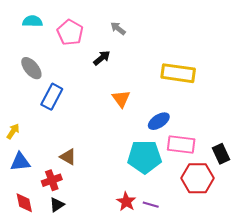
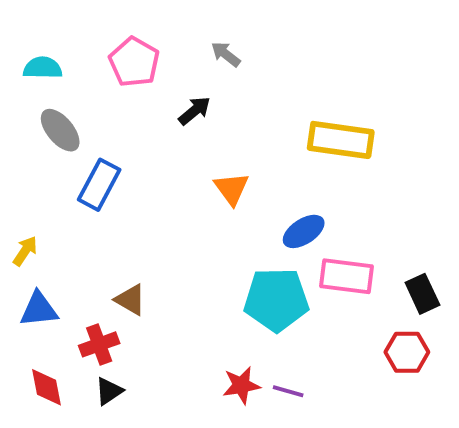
cyan semicircle: (32, 21) -> (43, 68), moved
red hexagon: (198, 178) -> (407, 352), moved, size x0.7
red star: (126, 202) -> (241, 385), turned 30

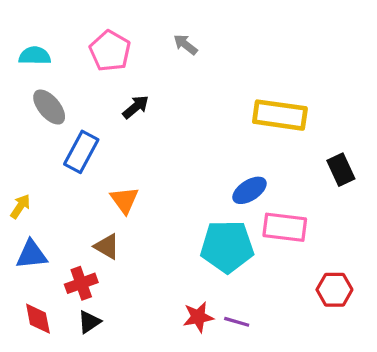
black arrow: (195, 111) -> (136, 107), moved
orange triangle: (232, 189) -> (124, 200), moved
black rectangle: (422, 294) -> (341, 170), moved

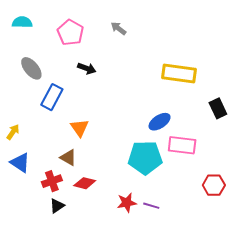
cyan semicircle: (35, 56) -> (22, 22), moved
black arrow: (136, 107) -> (87, 68), turned 60
blue triangle: (32, 254) -> (20, 163), turned 40
red diamond: (38, 319) -> (85, 183), moved, turned -65

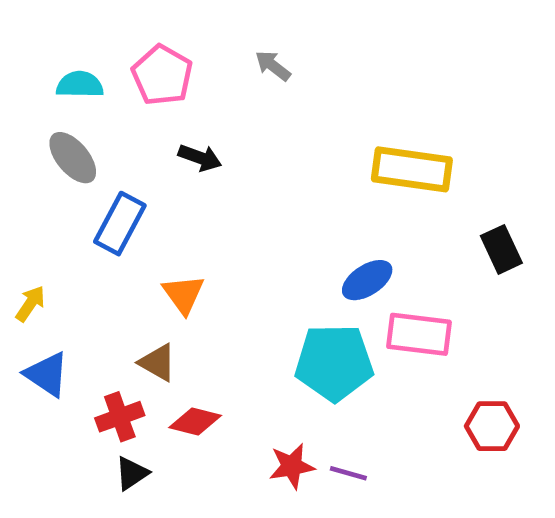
cyan semicircle: (22, 22) -> (80, 85), moved

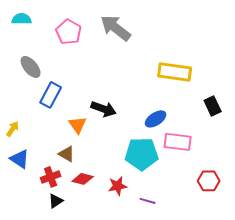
gray arrow: (273, 66) -> (116, 28), size x2.0
cyan semicircle: (80, 85) -> (22, 19), moved
black arrow: (200, 158) -> (104, 109), moved, size x1.4
red star: (292, 466) -> (118, 186), moved

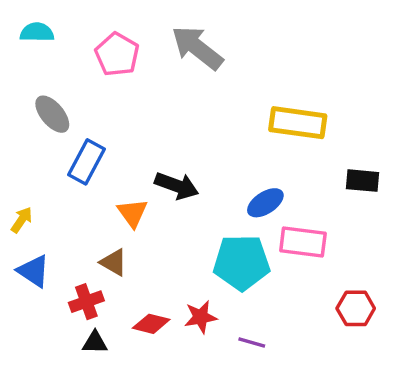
black rectangle: (213, 106) -> (363, 181), turned -60
red diamond: (83, 179) -> (151, 324), moved
black triangle: (56, 201) -> (95, 343), turned 35

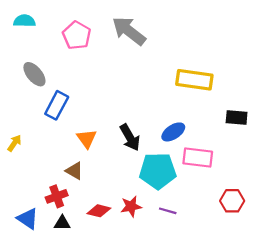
black arrow: (177, 186) -> (130, 138), moved, turned 40
blue triangle: (34, 271) -> (28, 219), moved
purple line: (252, 343) -> (168, 211), moved

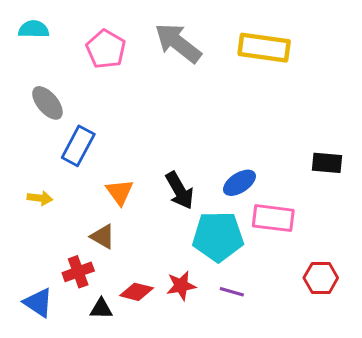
yellow rectangle: (194, 80) -> (264, 48), moved
yellow arrow: (14, 143) -> (40, 198), moved, turned 63
black triangle: (62, 223) -> (101, 309), moved

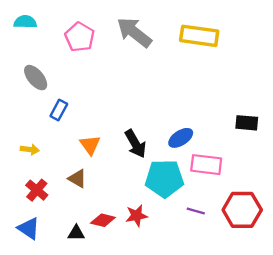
blue rectangle: (78, 146) -> (59, 110), size x0.7
red cross: (78, 272) -> (37, 190), moved, turned -30
red hexagon: (321, 278) -> (242, 210), size x1.5
purple line: (232, 292) -> (196, 211), moved

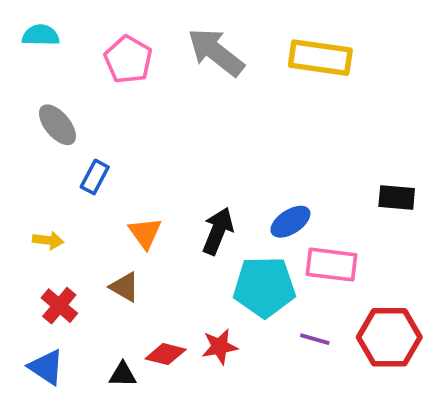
black arrow: (135, 144) -> (218, 231), turned -128

